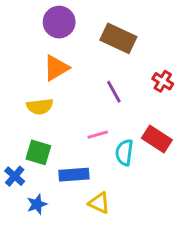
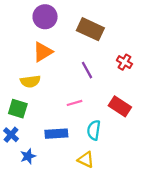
green square: (38, 152) -> (18, 109), moved
cyan semicircle: (124, 152) -> (94, 130), moved
yellow triangle: (99, 203) -> (86, 160), moved

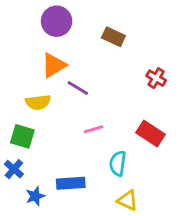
brown rectangle: (90, 29) -> (113, 37), size x0.7
purple line: (87, 70) -> (78, 88), moved, turned -30
blue rectangle: (56, 134) -> (71, 183), moved
yellow triangle: (86, 160) -> (128, 200), moved

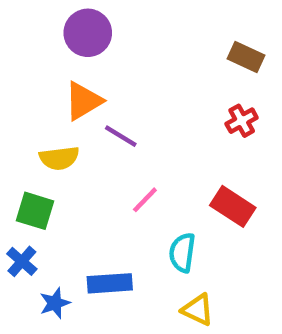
brown rectangle: (113, 37) -> (246, 57), moved
red cross: (156, 78) -> (242, 121), turned 30
pink line: (94, 129) -> (145, 200), turned -30

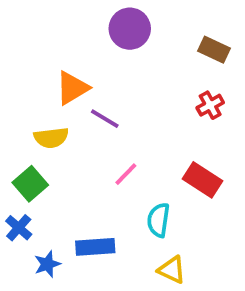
purple circle: (88, 33) -> (130, 29), moved
green square: (35, 211) -> (30, 184), turned 32

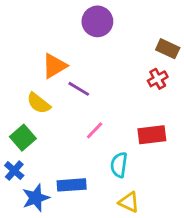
brown rectangle: (214, 50) -> (168, 49), moved
yellow semicircle: (51, 138) -> (39, 103), turned 45
red rectangle: (202, 180) -> (152, 135), turned -40
blue star: (47, 264) -> (36, 198), size x1.4

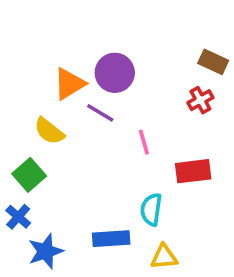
purple circle: (97, 21) -> (115, 73), moved
pink line: (95, 130) -> (144, 142), moved, turned -60
blue rectangle: (72, 185) -> (111, 239), moved
yellow triangle: (129, 202) -> (164, 257), turned -30

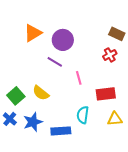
orange triangle: (69, 84) -> (33, 33), moved
yellow semicircle: (49, 131) -> (41, 93), moved
blue star: (46, 251) -> (33, 122), moved
yellow triangle: (164, 257) -> (115, 119), moved

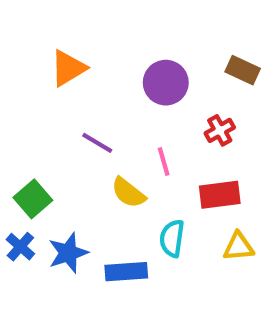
purple circle: (63, 40) -> (166, 83), moved
red cross: (110, 55) -> (220, 130), moved
purple line: (55, 62) -> (97, 143), moved
yellow semicircle: (41, 93) -> (128, 193), moved

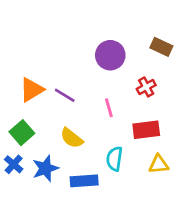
orange triangle: (68, 68) -> (32, 90), moved
yellow semicircle: (128, 193) -> (72, 138), moved

